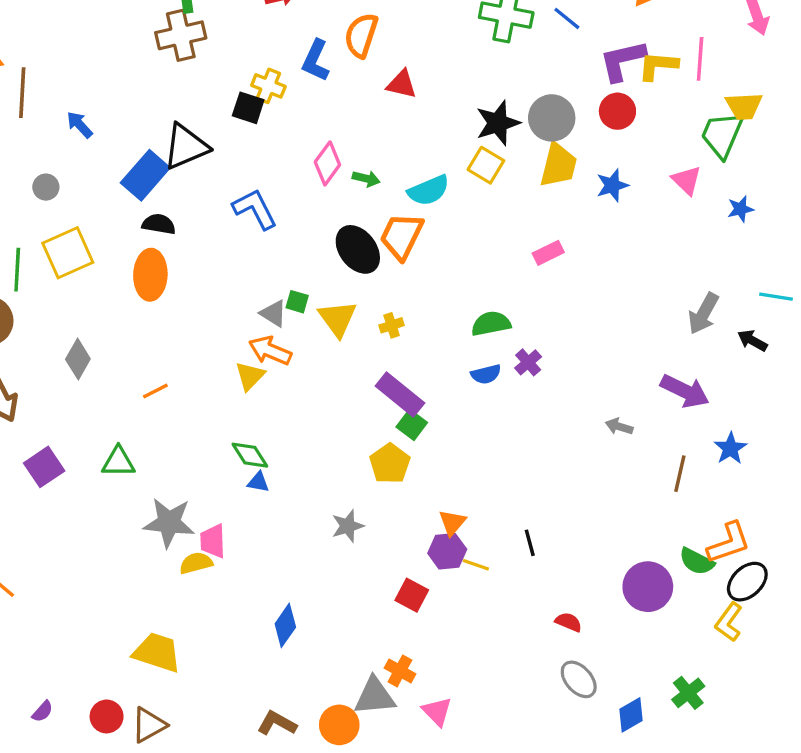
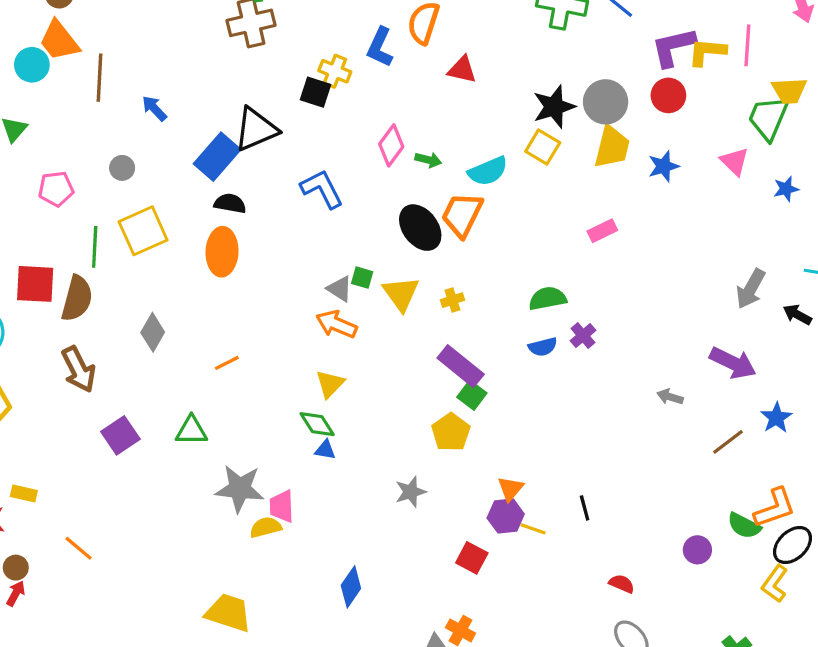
yellow triangle: (250, 376) -> (330, 384), moved
brown line: (680, 474) -> (728, 442), turned 40
purple circle: (648, 587) -> (697, 550), size x0.6

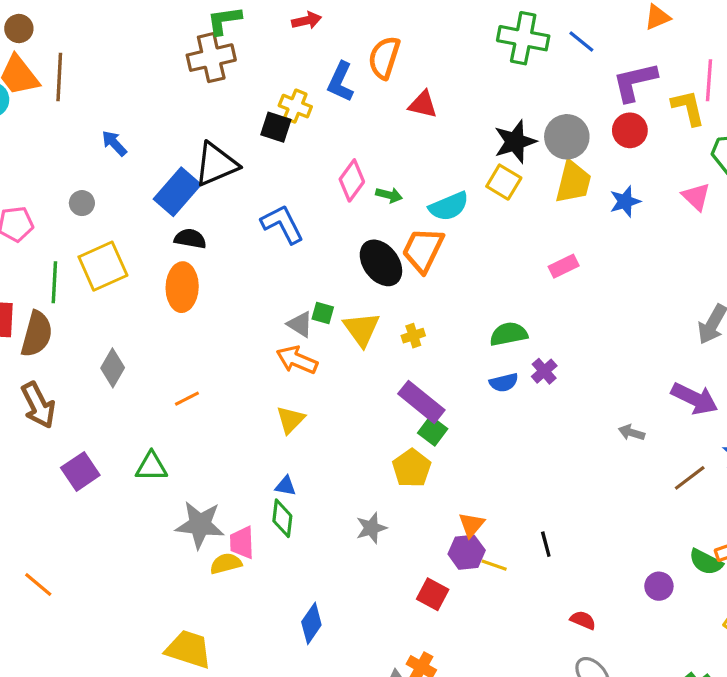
yellow L-shape: (707, 52) -> (688, 108), moved, turned 72
brown line: (100, 78) -> (59, 77), moved
green diamond: (317, 424) -> (282, 518), moved, turned 39

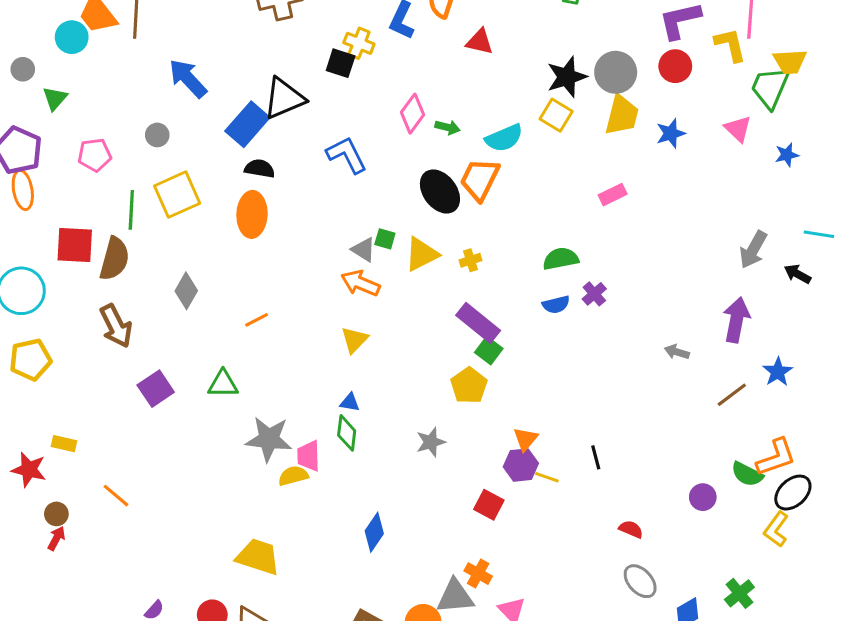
blue arrow: (114, 143) -> (188, 78), size x1.6
yellow triangle: (362, 329) -> (422, 254), turned 39
purple arrow: (695, 399) -> (736, 320), turned -105

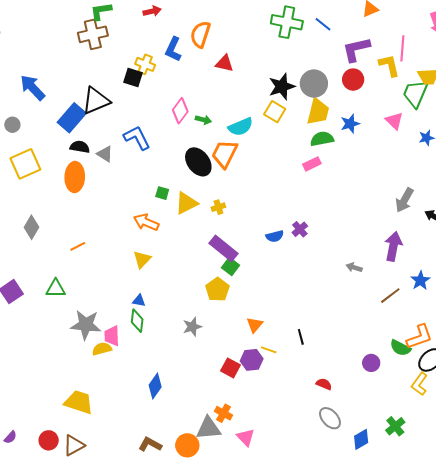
gray triangle: (364, 250) -> (105, 154), moved
green semicircle: (561, 259) -> (322, 139), moved
purple hexagon: (521, 465) -> (252, 360), moved

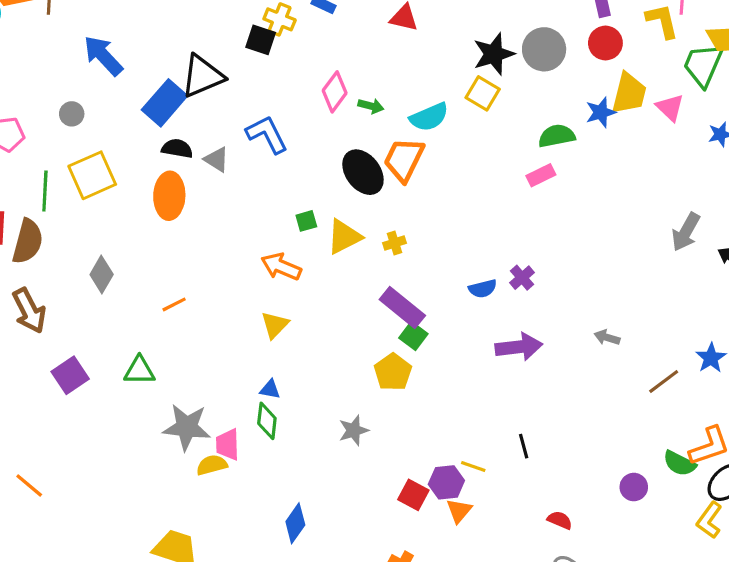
yellow trapezoid: (318, 112) -> (629, 93), moved
green square: (162, 193) -> (306, 221), turned -32
purple arrow: (393, 246) -> (519, 347), moved, turned 72
orange triangle: (255, 325) -> (459, 511), moved

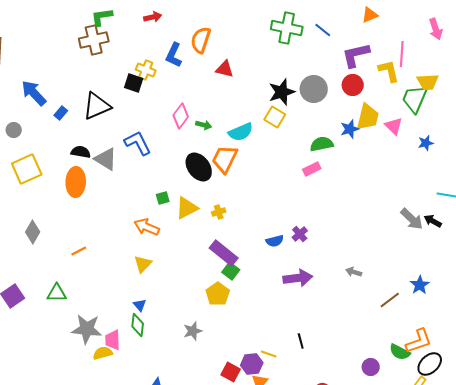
blue rectangle: (165, 103) -> (61, 113), moved, size x0.5
gray triangle: (217, 160) -> (106, 159), size x1.4
gray arrow: (686, 232) -> (412, 219), moved, turned -75
blue triangle: (270, 389) -> (140, 305), turned 40

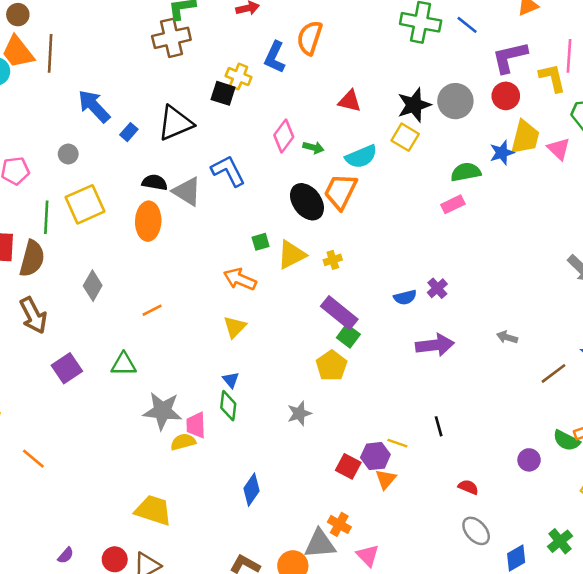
red triangle: (225, 69) -> (350, 101), moved

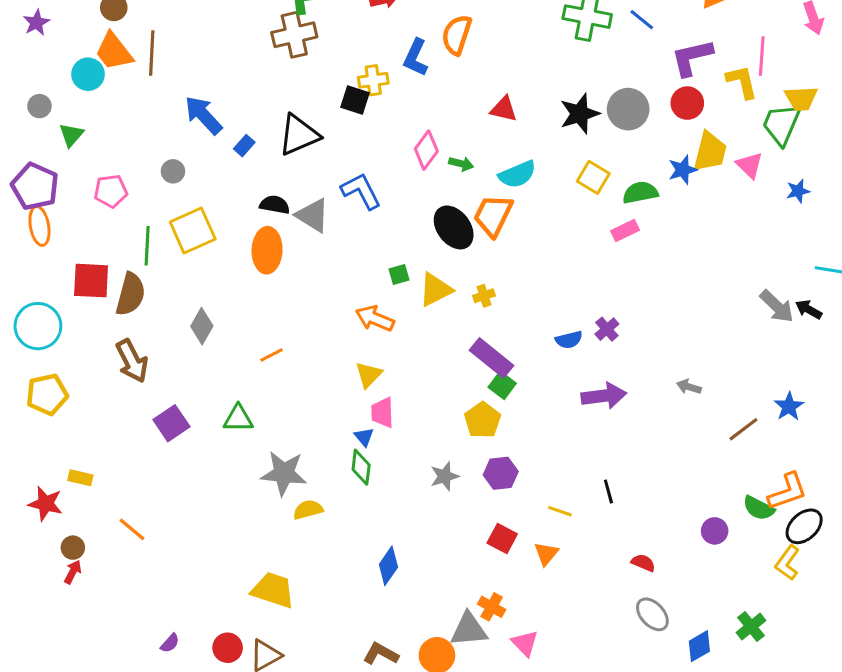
yellow cross: (239, 77) -> (373, 80), turned -30
yellow square: (405, 137) -> (593, 177), moved
pink trapezoid: (196, 425) -> (382, 413), moved
purple hexagon: (375, 456) -> (501, 473), moved

